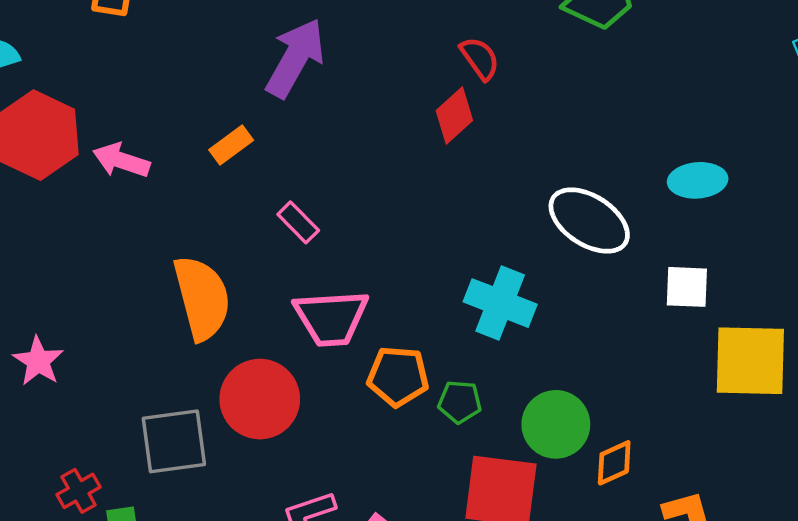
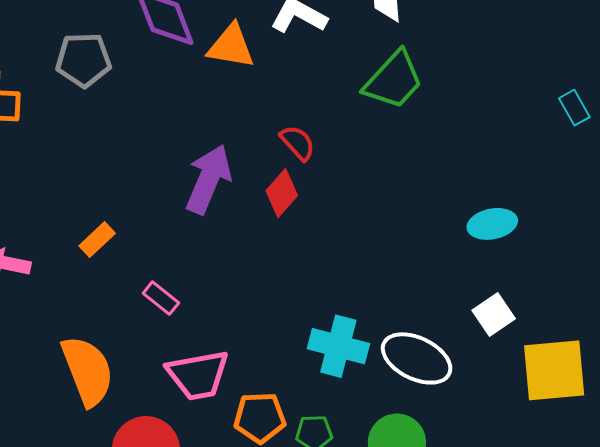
purple arrow: (295, 58) -> (208, 179), moved
white ellipse: (589, 221) -> (417, 358), moved
white square: (687, 287) -> (494, 314), turned -30

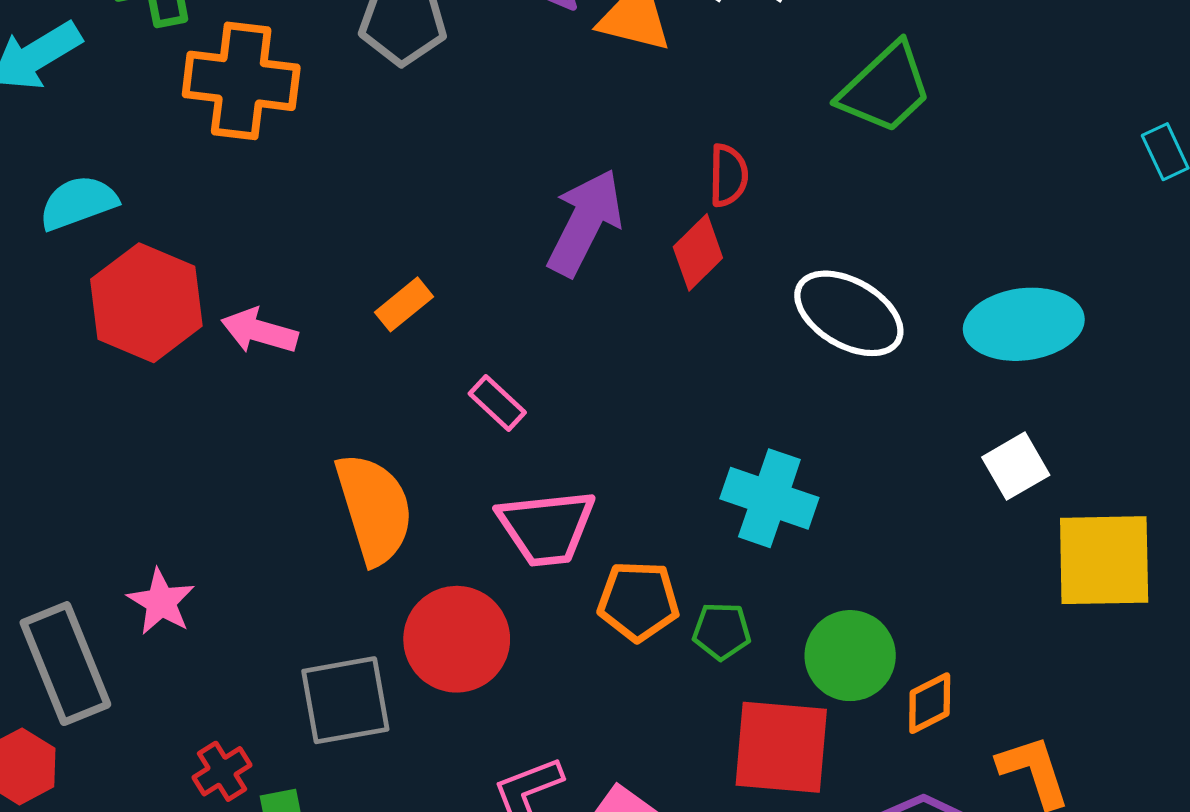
red semicircle: (298, 143) -> (728, 175), turned 39
cyan ellipse: (492, 224) -> (1024, 324), size x1.5
white ellipse: (417, 358) -> (849, 313), moved

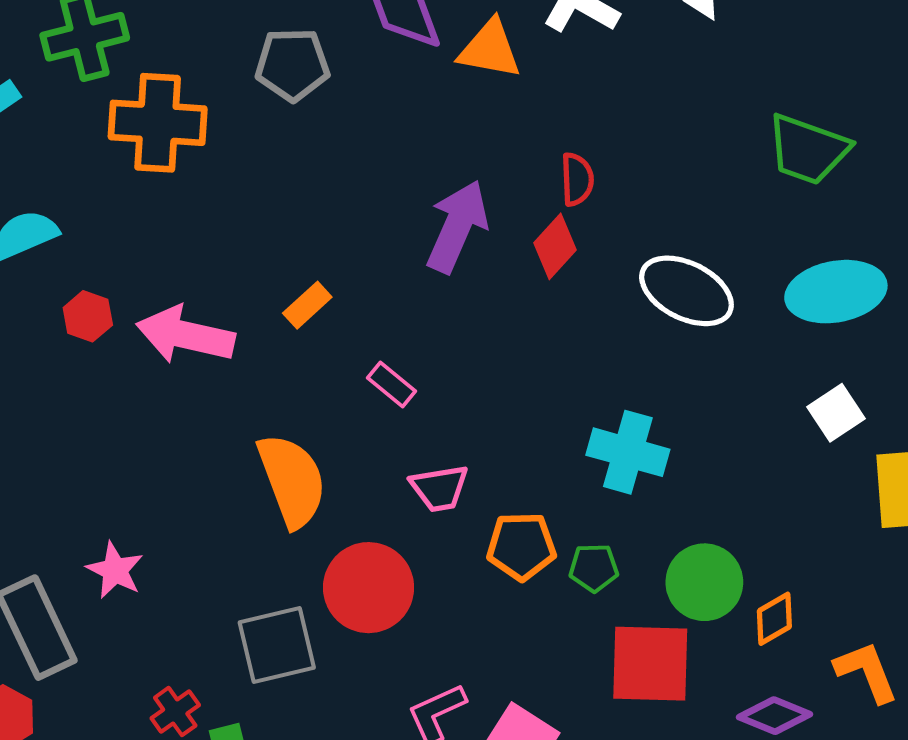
green trapezoid: (885, 88) -> (808, 149), moved, turned 66
red hexagon: (146, 303) -> (88, 316), size x0.5
pink arrow: (259, 331) -> (185, 335), size x1.5
pink trapezoid: (546, 528) -> (439, 488), size x0.7

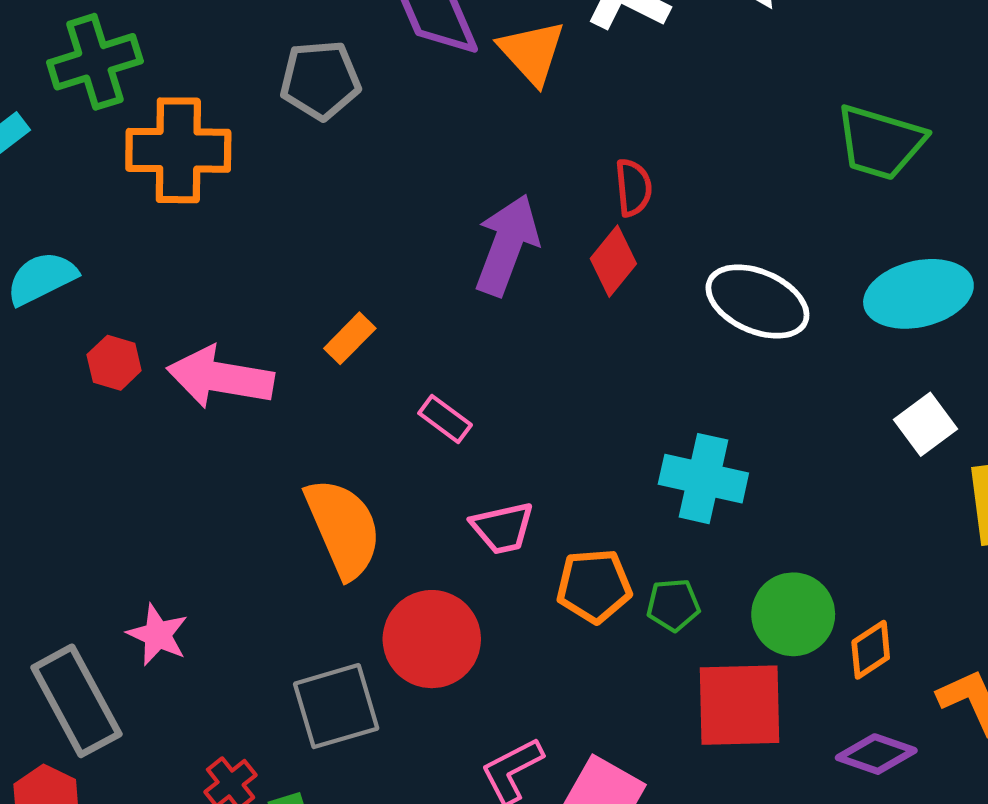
orange triangle: (490, 49) -> (532, 52), turned 40

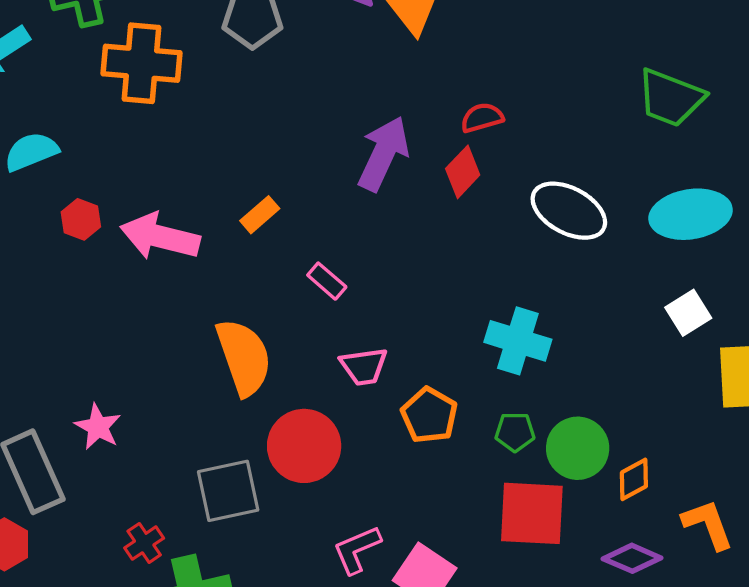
red semicircle: (633, 188) -> (482, 118), turned -105
orange pentagon: (594, 586) -> (429, 415), turned 30
green pentagon: (673, 605) -> (515, 432), moved

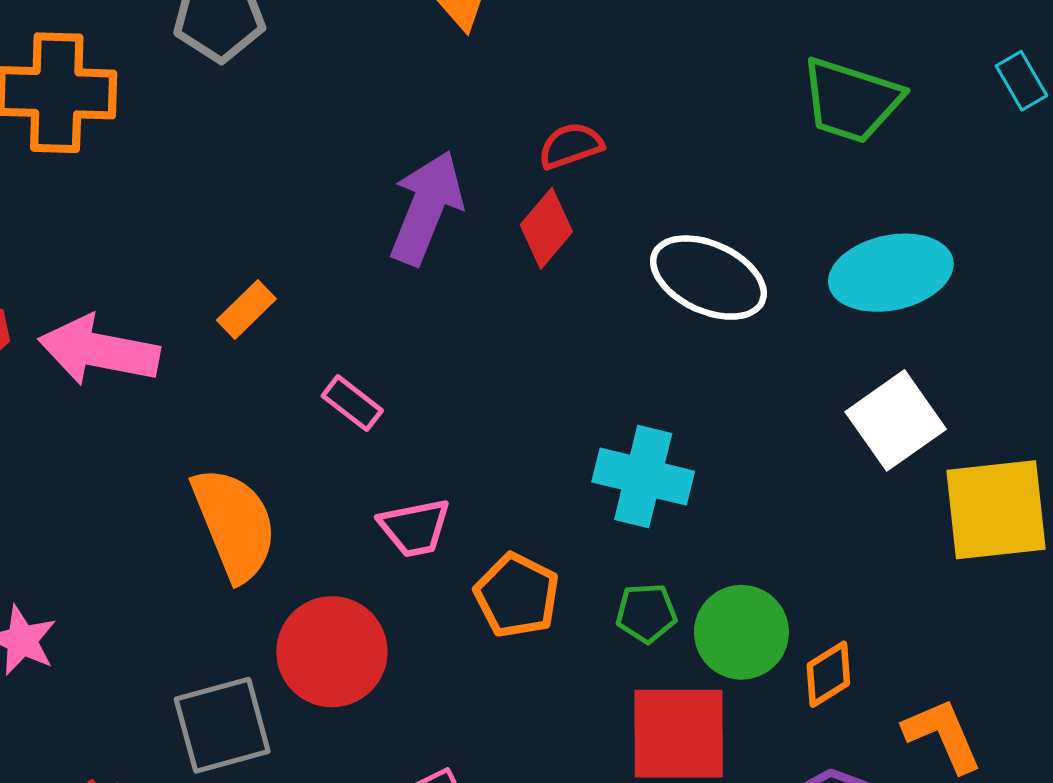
white square: (688, 313) -> (896, 420), size x1.4

